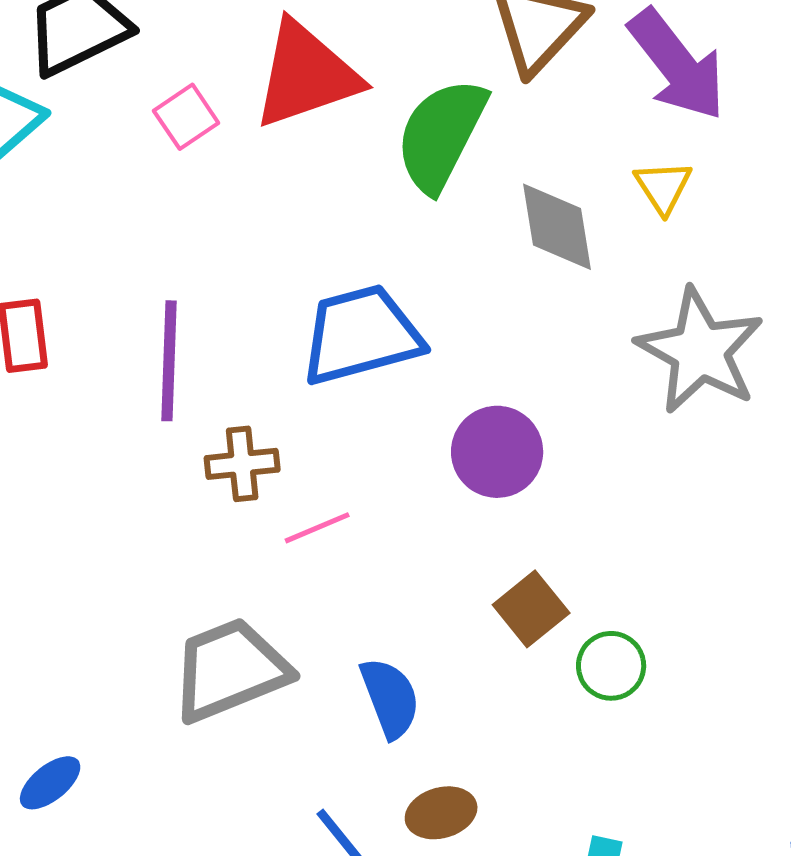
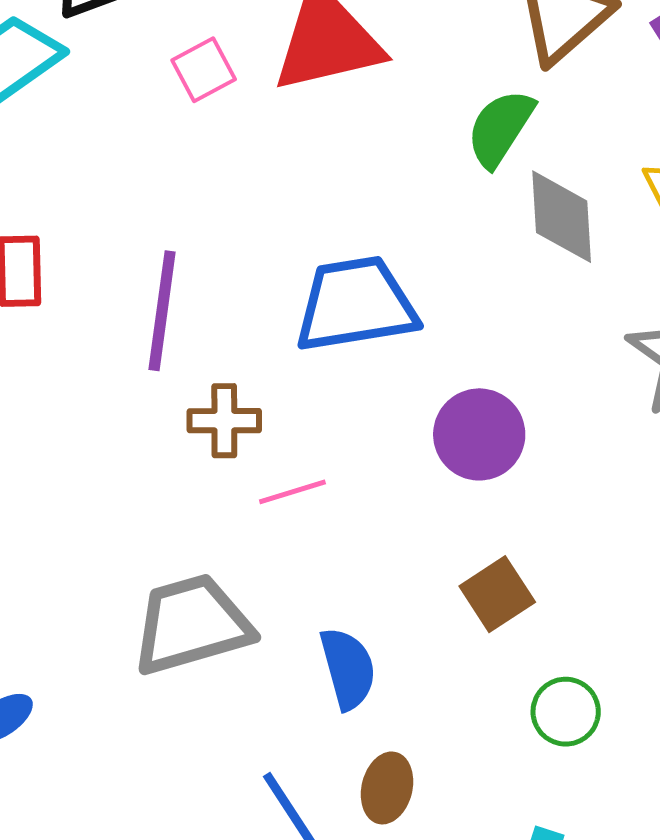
green semicircle: (441, 135) -> (500, 128), moved, size x0.7
green circle: (611, 666) -> (566, 712), moved
brown ellipse: (441, 813) -> (387, 788), turned -66

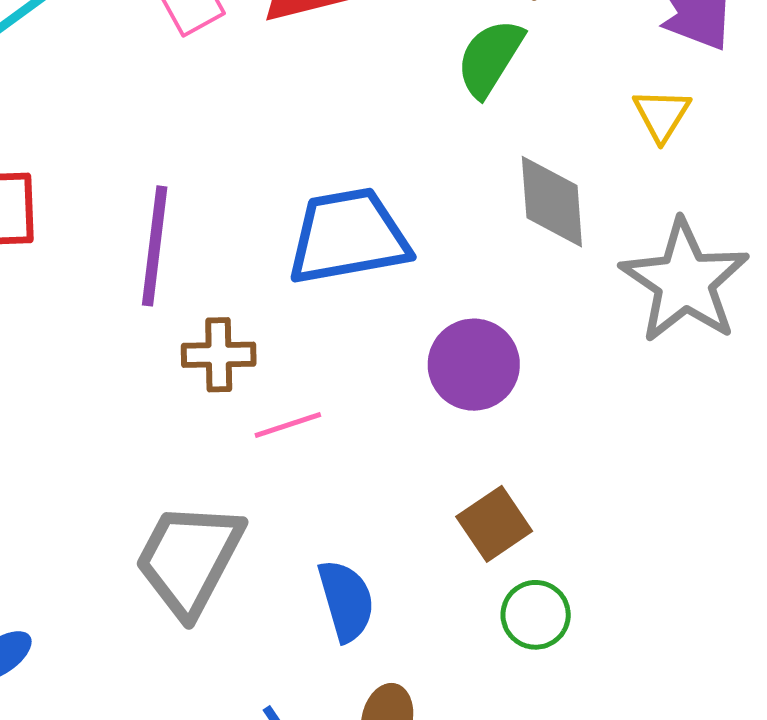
gray diamond: (562, 217) -> (552, 202), moved
gray trapezoid: (192, 624) -> (189, 559), turned -45
green circle: (566, 712) -> (536, 615), moved

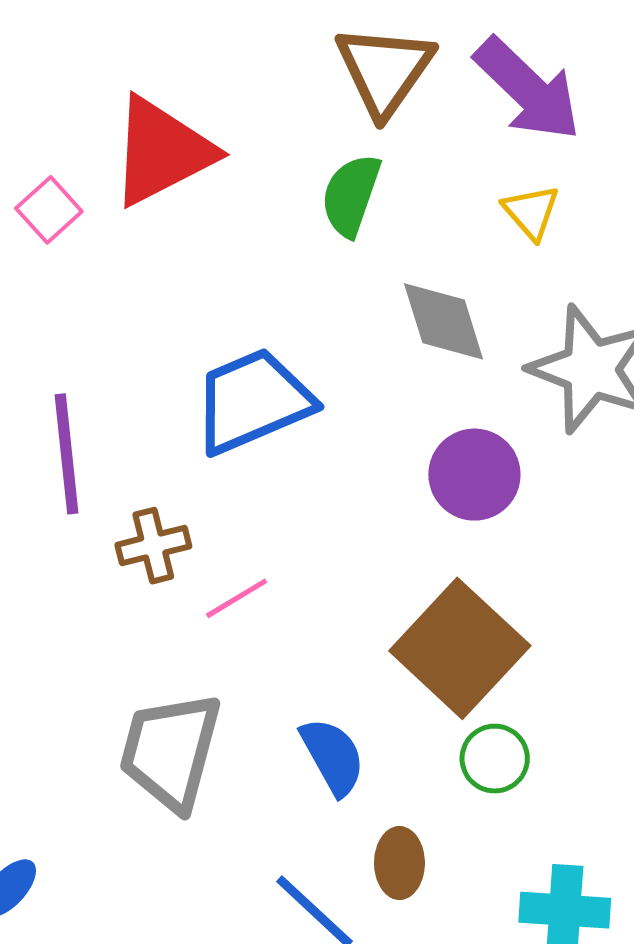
purple circle: (474, 365) -> (474, 475), moved
brown square: (494, 524) -> (460, 648), size x1.8
green circle: (536, 615) -> (495, 759), moved

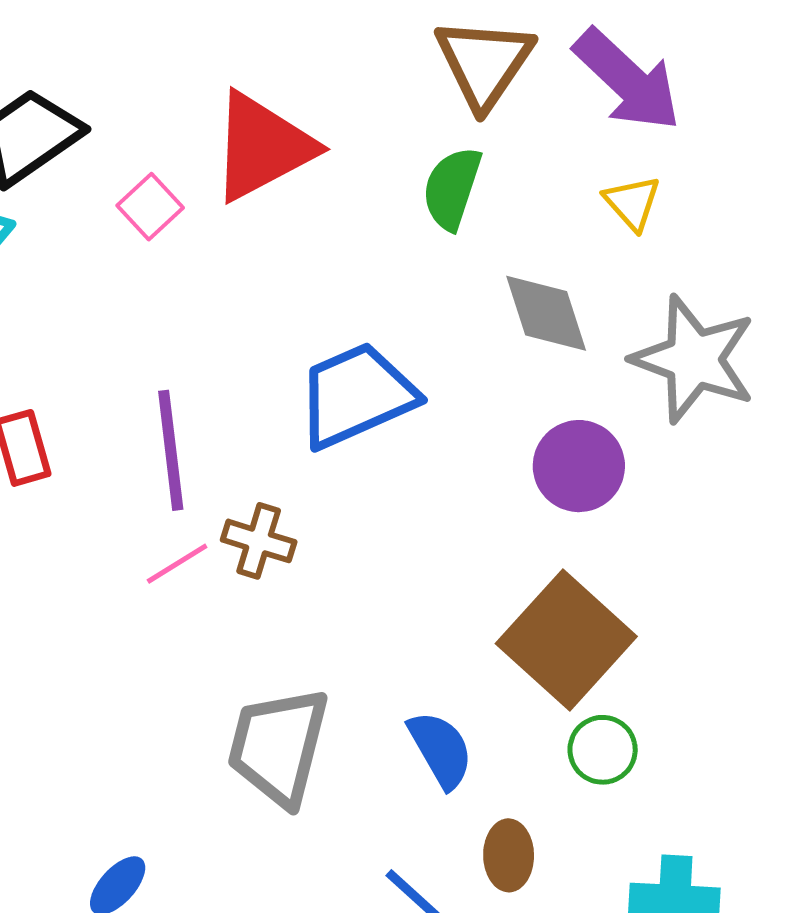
brown cross: (153, 546) -> (259, 541), turned 32
pink line: (237, 598) -> (177, 564), moved

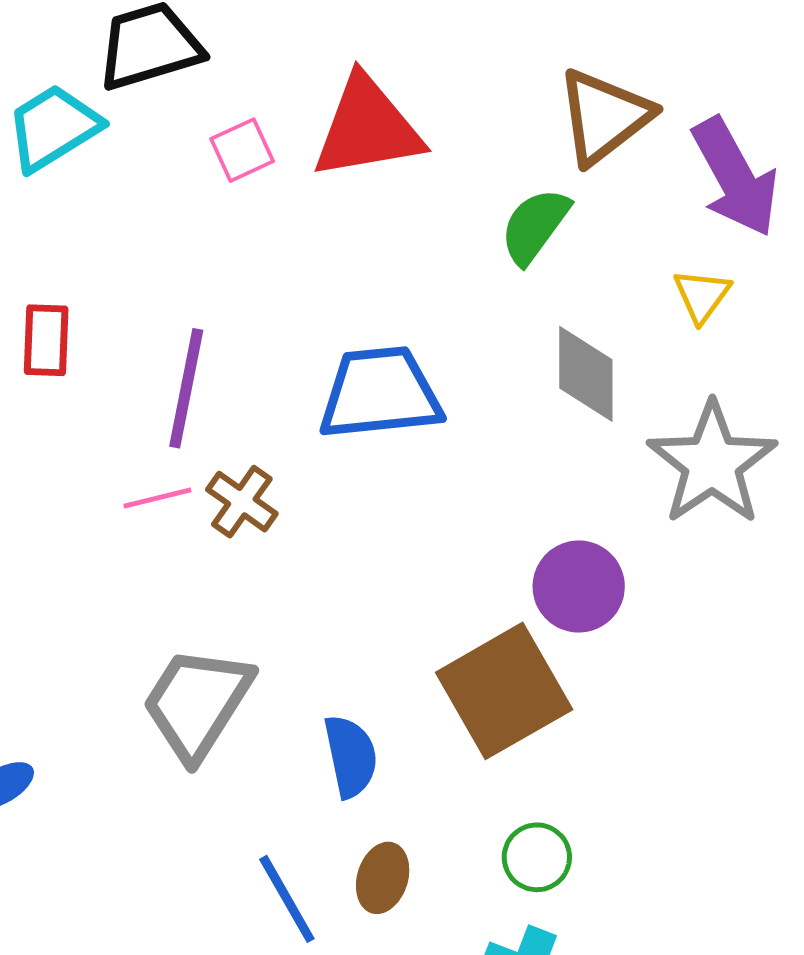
purple circle: (579, 466) -> (579, 587), moved
green circle: (603, 750) -> (537, 857), moved

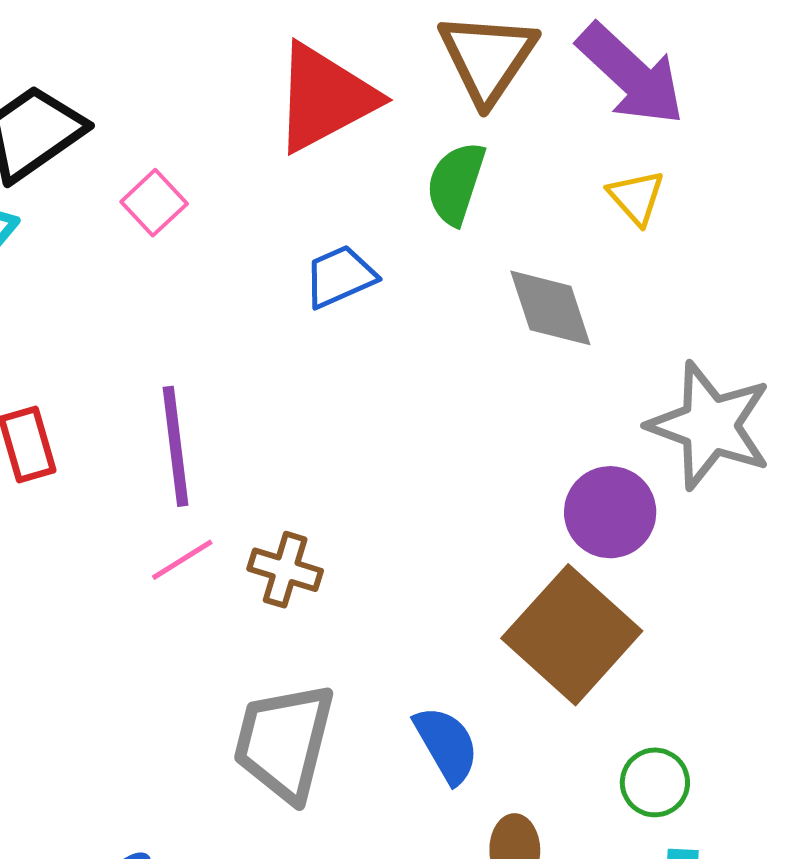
red triangle: (367, 128) -> (325, 98), moved
blue trapezoid: (380, 393) -> (340, 277), moved, size x0.6
gray star: (712, 463) -> (710, 426), moved
brown cross: (242, 502) -> (285, 570), moved

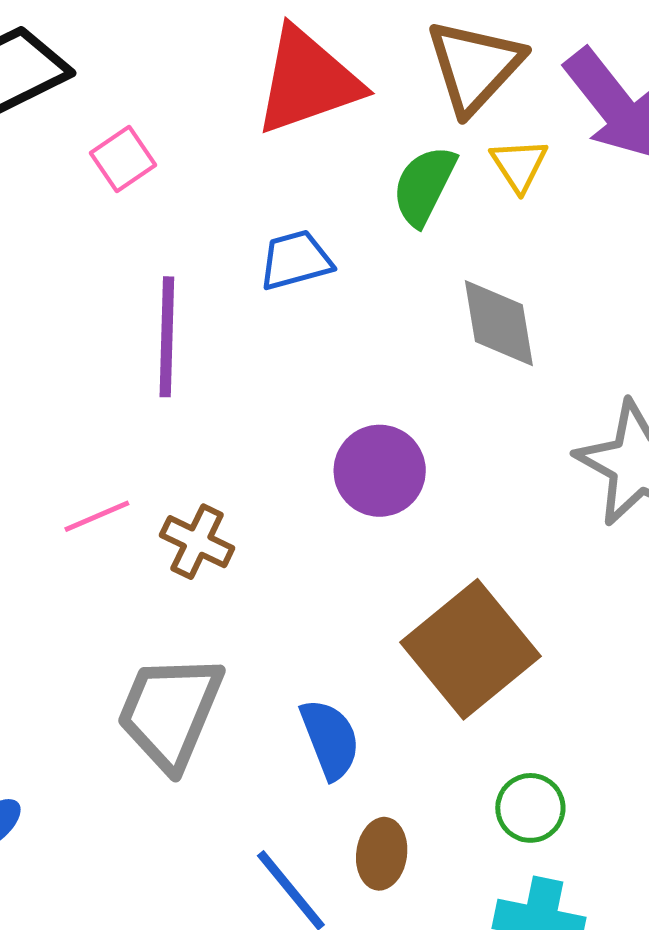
yellow triangle: (636, 197) -> (519, 165), moved
purple line: (175, 446) -> (167, 337), moved
purple circle: (610, 512) -> (380, 471), moved

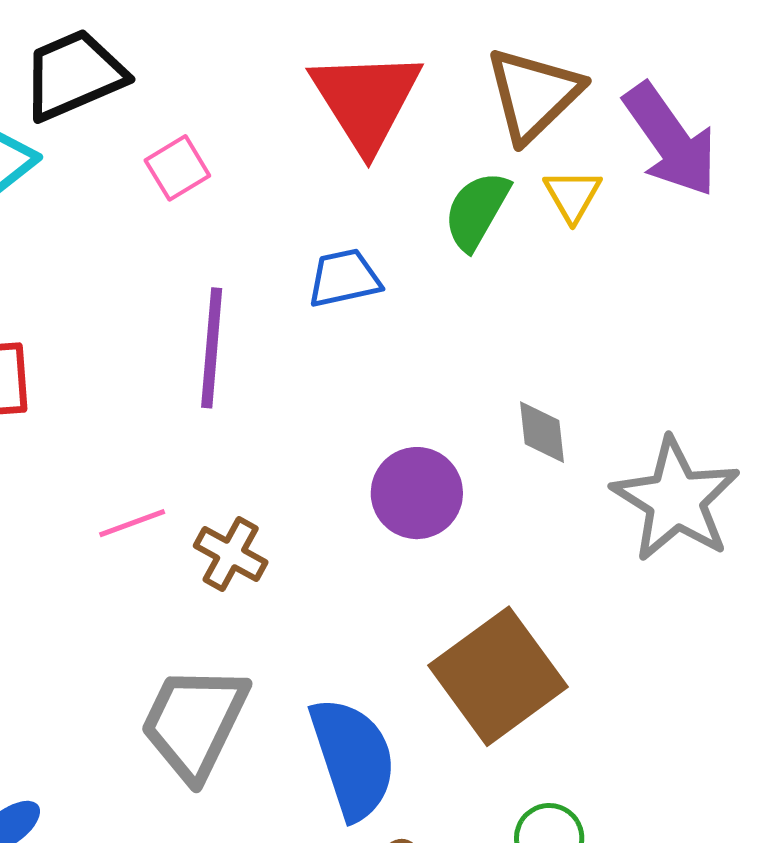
red triangle: (308, 81) -> (366, 100), turned -46
gray diamond: (499, 323) -> (542, 432), moved, size x0.7
blue semicircle: (330, 739) -> (353, 758), size x1.5

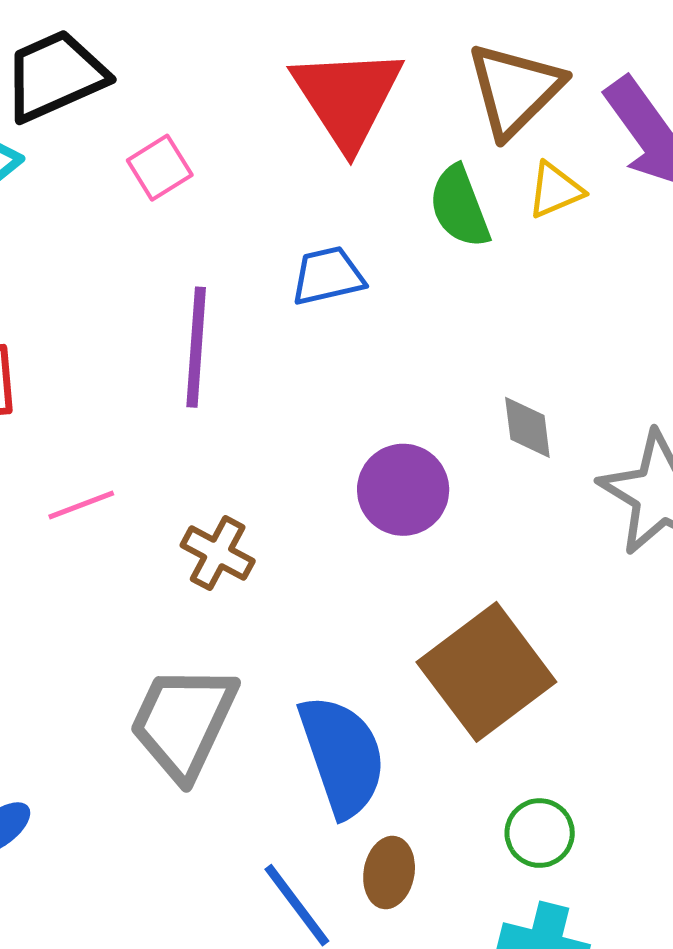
yellow triangle: (573, 195) -> (555, 190), turned 38
green semicircle: (477, 211) -> (459, 207), turned -50
pink line: (132, 523) -> (81, 505), moved

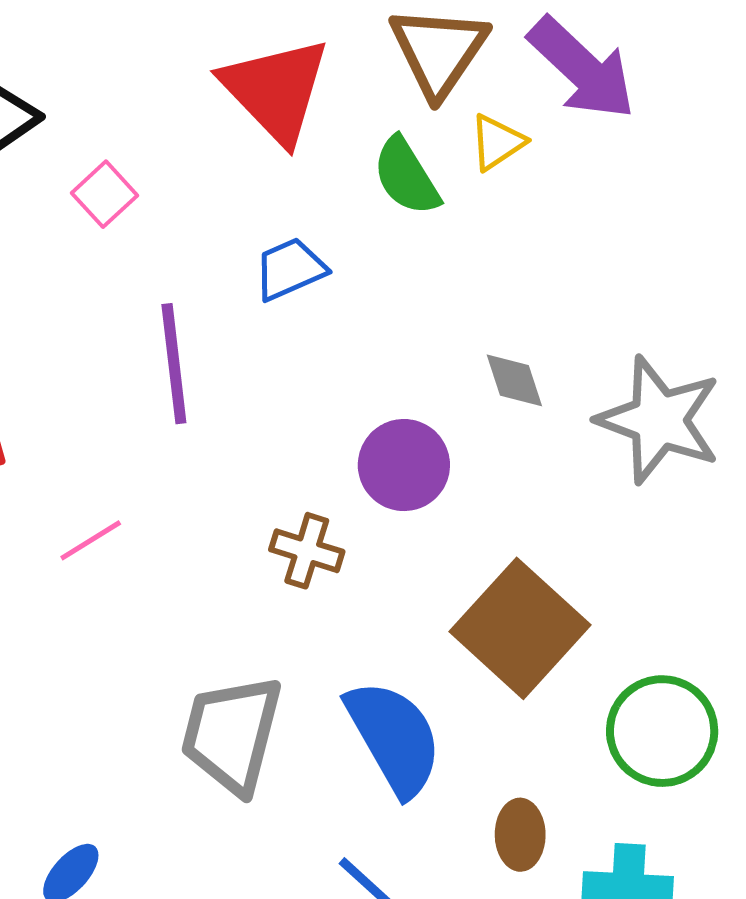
brown cross: (218, 553) -> (307, 551), moved
green circle: (540, 833) -> (662, 731), moved, size x1.6
brown ellipse: (389, 873) -> (520, 835), moved

